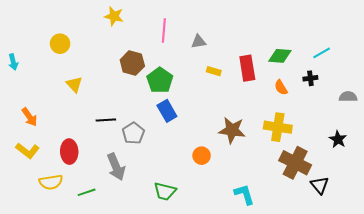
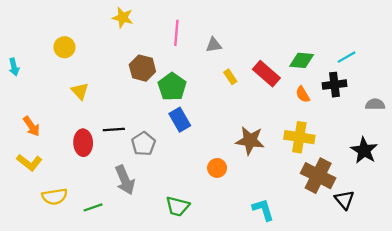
red rectangle: (247, 68) -> (266, 74), turned -40
yellow rectangle: (214, 71) -> (230, 77), turned 40
black cross: (310, 78) -> (335, 85), size x1.5
black star: (338, 139) -> (364, 150), size x1.4
red ellipse: (69, 152) -> (83, 143), moved

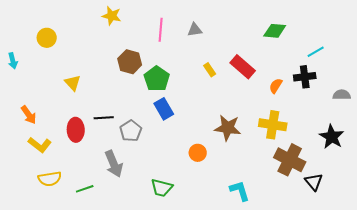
gray triangle: (214, 45) -> (195, 30), moved
yellow circle: (64, 47) -> (47, 38), moved
green diamond: (302, 60) -> (275, 31), moved
orange semicircle: (303, 94) -> (276, 86), turned 63
yellow L-shape: (29, 162) -> (40, 145), moved

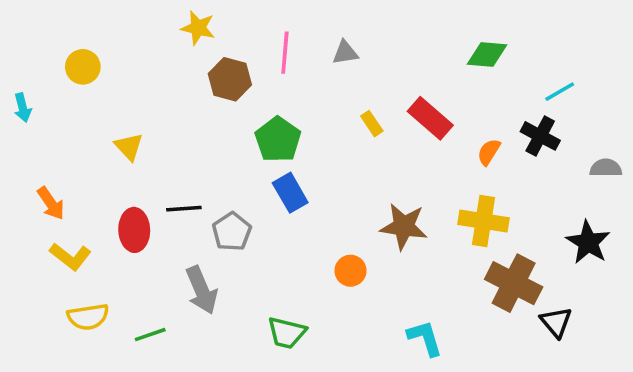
brown hexagon: (130, 62) -> (230, 79), moved
black cross: (305, 77) -> (540, 136), turned 35

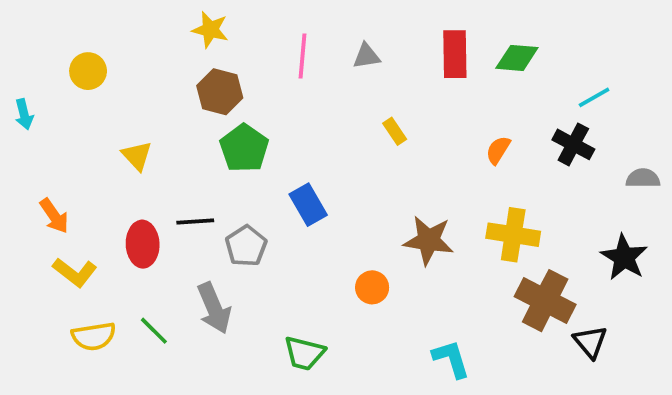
brown hexagon: (230, 79) -> (220, 92), moved
red rectangle: (430, 118) -> (455, 54), moved, turned 48
green pentagon: (278, 140) -> (244, 148), moved
orange semicircle: (489, 152) -> (498, 150), moved
green line: (150, 335) -> (154, 331), moved, turned 64

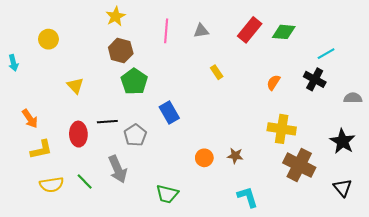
yellow star: (210, 30) -> (116, 16), turned 30
red rectangle: (455, 54) -> (250, 30), turned 40
brown star: (429, 240) -> (235, 156), moved, size x0.6
yellow L-shape: (75, 272) -> (41, 150), turned -50
black triangle: (590, 342) -> (343, 188), moved

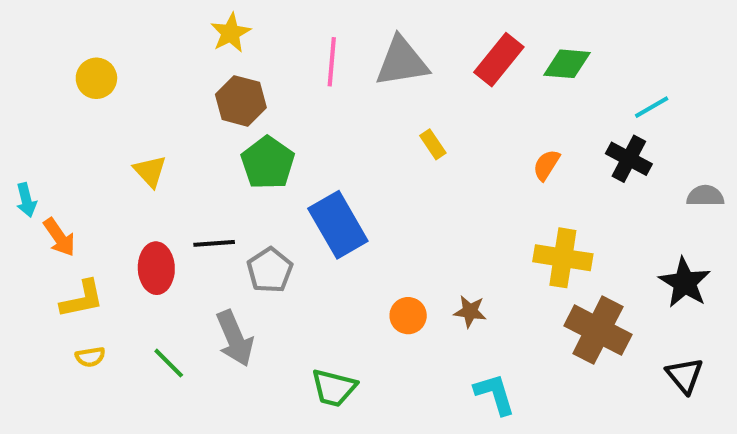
gray triangle: (201, 31) -> (402, 62), size x1.8
cyan arrow: (13, 63) -> (26, 200), moved
blue rectangle: (169, 112) -> (338, 225), size x1.4
yellow semicircle: (52, 185) -> (90, 357), moved, size x0.6

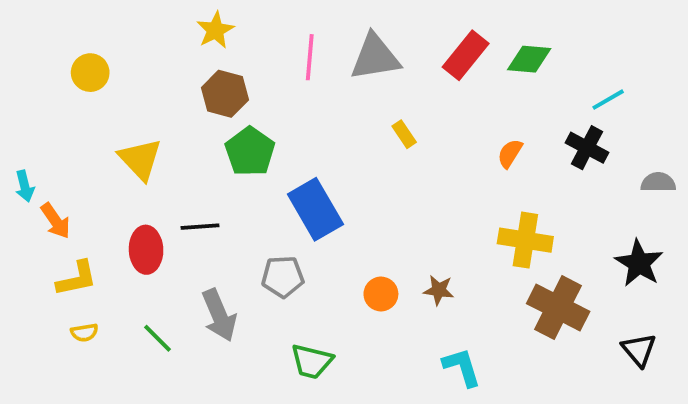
yellow triangle: (150, 171) -> (140, 159), size x1.4
gray pentagon: (270, 270) -> (283, 277), moved, turned 30

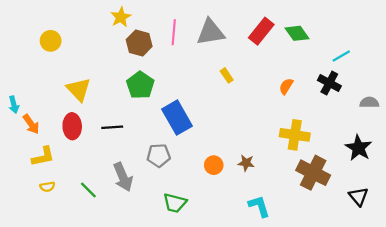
green diamond: (529, 59) -> (297, 33), turned 50
brown hexagon: (225, 94) -> (139, 43), moved
red ellipse: (146, 250) -> (72, 126), moved

